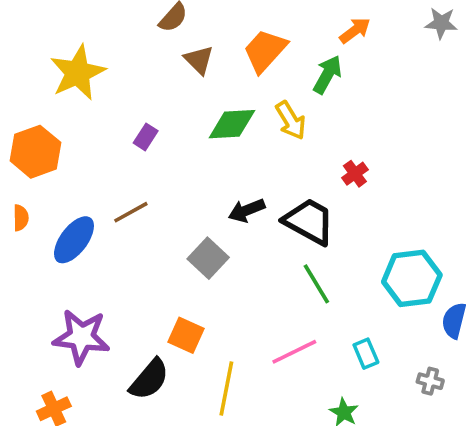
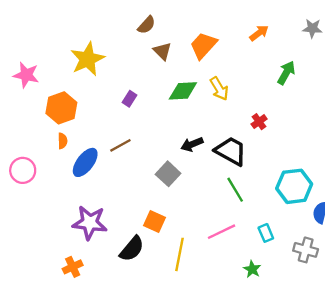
green arrow: (327, 75) -> (286, 73), moved
orange semicircle: (21, 218) -> (62, 141), moved
gray cross: (430, 381) -> (306, 250), size x1.5

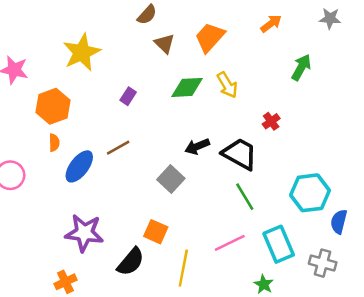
cyan rectangle: (266, 233) -> (279, 244), size x1.8

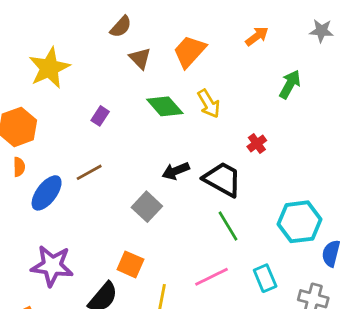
green diamond: (187, 87) -> (165, 106), turned 52
cyan rectangle: (279, 244) -> (265, 278), size x0.7

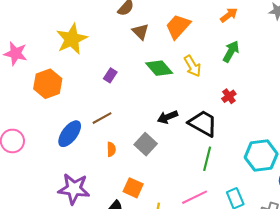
green arrow: (290, 84) -> (231, 51), moved
orange semicircle: (19, 167) -> (111, 149), moved
green line: (228, 226) -> (207, 159), turned 45

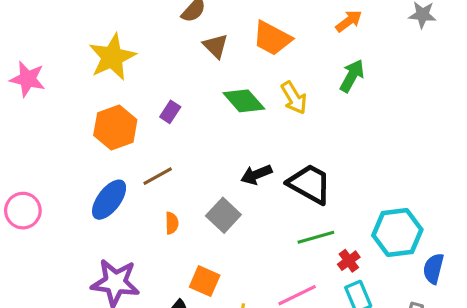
orange trapezoid: (178, 26) -> (272, 38), turned -104
orange hexagon: (48, 84) -> (115, 128), moved
red cross: (229, 96) -> (349, 261), moved
green line: (207, 159) -> (316, 237), turned 60

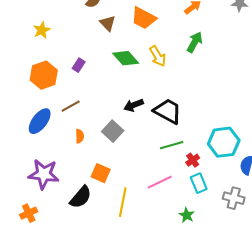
yellow star: (112, 57) -> (42, 30), size x0.6

